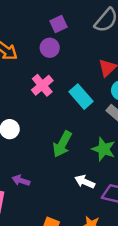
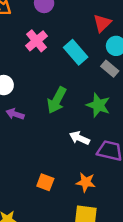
purple arrow: (21, 180) -> (15, 114), moved

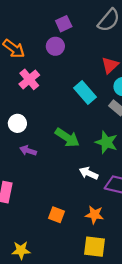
pink cross: (36, 41) -> (29, 79), moved
green arrow: (57, 100) -> (67, 138), turned -85

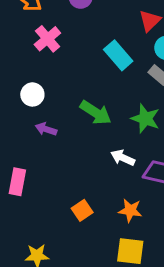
orange square: (57, 215) -> (82, 210), turned 35

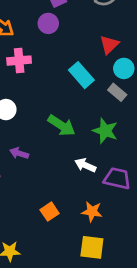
pink cross: (47, 39) -> (19, 61), turned 35
purple arrow: (46, 129) -> (19, 153), moved

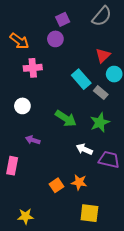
gray rectangle: (117, 92) -> (101, 93), moved
green star: (105, 131) -> (100, 122), turned 30
orange star: (92, 212) -> (79, 182), moved

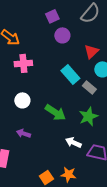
purple circle: (55, 39) -> (62, 35), moved
white circle: (22, 106) -> (22, 100), moved

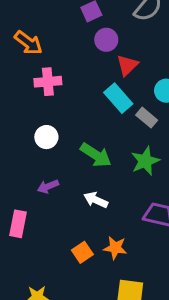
red triangle: (91, 51) -> (127, 65), moved
purple arrow: (23, 133) -> (48, 186), turned -40
white arrow: (73, 142) -> (96, 200), moved

